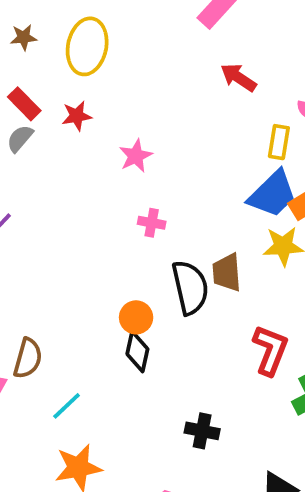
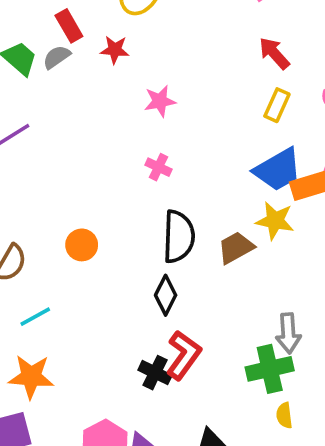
yellow rectangle: (279, 142) -> (277, 105), moved
brown trapezoid: (227, 273) -> (236, 248), moved, turned 51
orange circle: (136, 317) -> (82, 245), moved
red L-shape: (270, 350) -> (184, 355), moved
black diamond: (137, 352) -> (166, 295), moved

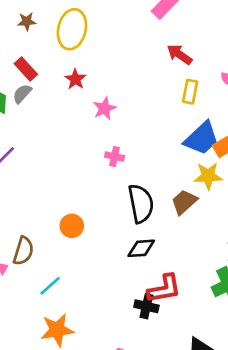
red star: (115, 50) -> (75, 79), moved, turned -30
black diamond: (166, 295) -> (141, 248), turned 72
red L-shape: (184, 355) -> (164, 289), turned 57

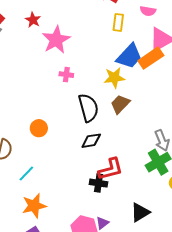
pink star: (104, 108) -> (56, 40), size x1.6
yellow star: (208, 176) -> (114, 78), moved

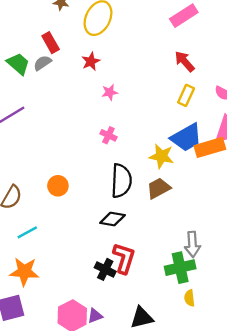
pink star: (56, 40) -> (110, 92), size x0.5
red L-shape: (111, 169) -> (124, 258), turned -76

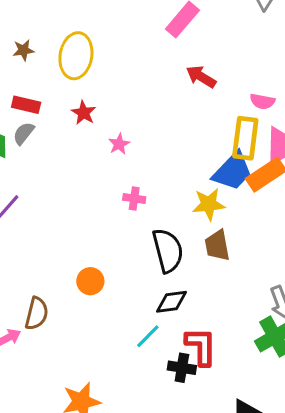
red rectangle: (51, 43) -> (26, 105), turned -30
yellow rectangle: (186, 95) -> (245, 138), moved, size x1.5
brown trapezoid: (159, 188) -> (217, 245), turned -55
cyan line: (27, 232) -> (148, 336), moved

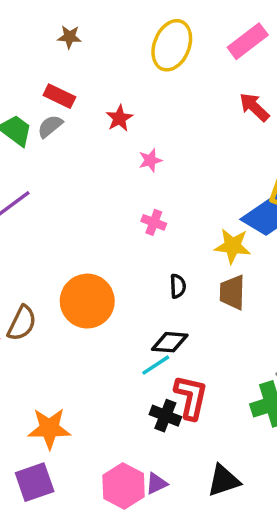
yellow ellipse: (76, 56) -> (172, 45), moved
black semicircle: (168, 250) -> (178, 286), size x0.5
orange circle: (90, 281) -> (87, 301), size x1.8
cyan line: (148, 336) -> (156, 365), moved

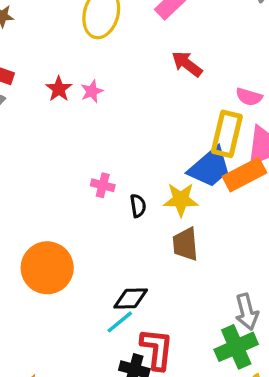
pink star: (150, 160) -> (92, 91), moved
black semicircle: (178, 286) -> (138, 206), moved

